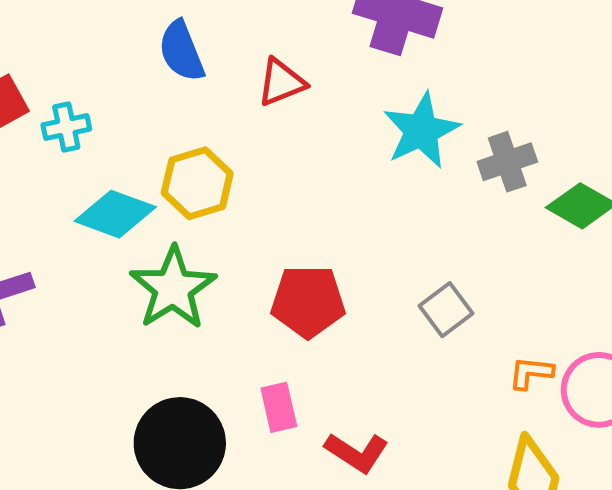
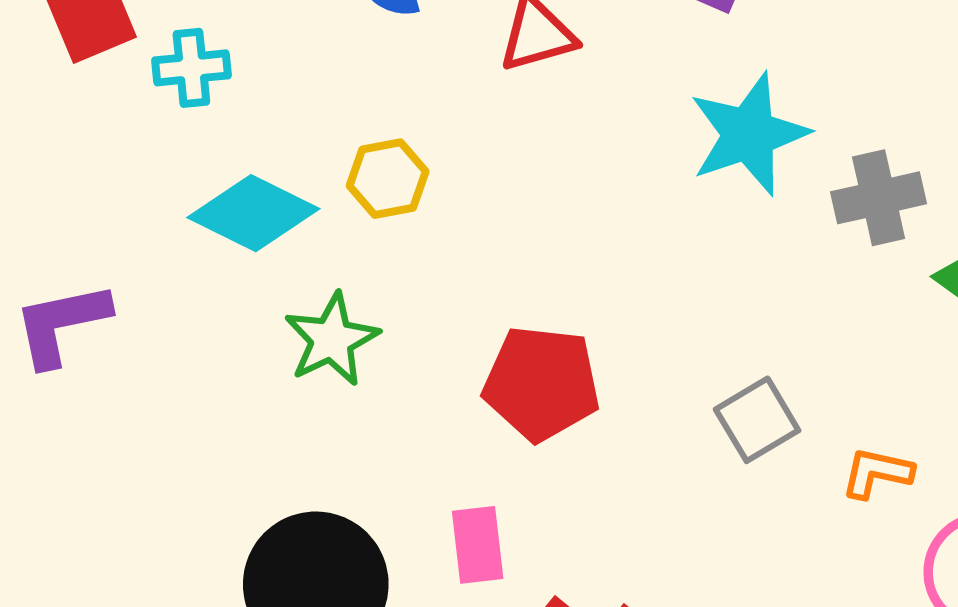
yellow hexagon: (197, 183) -> (388, 179), size x0.7
green star: (173, 288) -> (332, 339), size x0.7
orange L-shape: (531, 373) -> (877, 473), moved

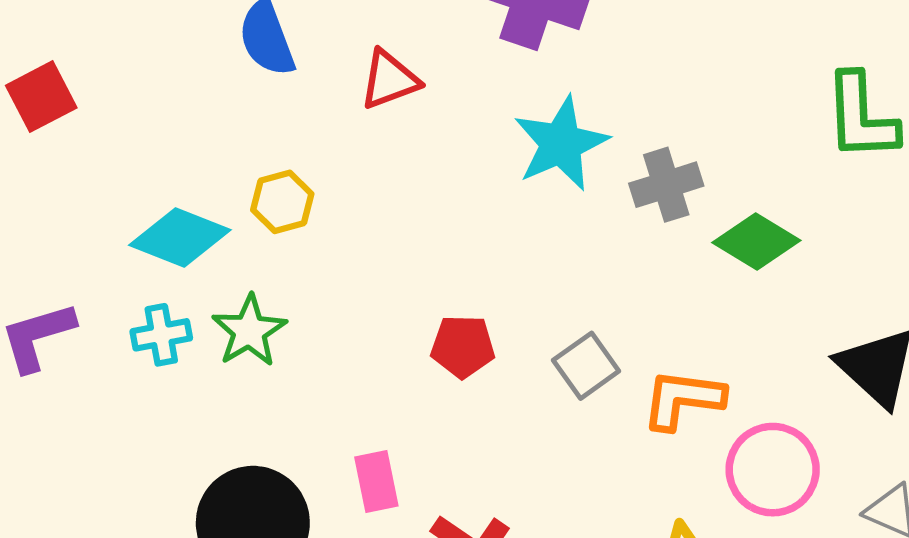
cyan cross: (191, 68) -> (161, 335), moved
red pentagon: (542, 383) -> (463, 346), moved, size x0.7
orange L-shape: (877, 473) -> (683, 399), size x1.5

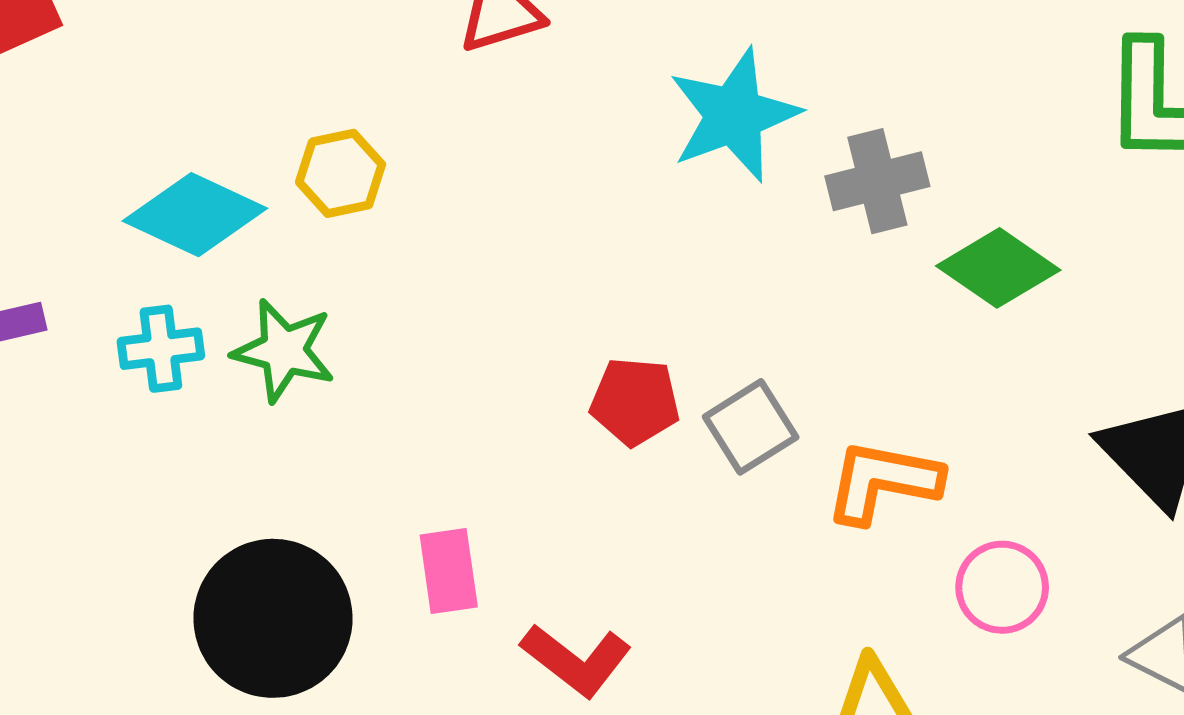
green star: (249, 331) -> (284, 351), turned -30
red pentagon: (463, 346) -> (635, 401), moved
pink circle: (773, 470) -> (1002, 587), size x0.7

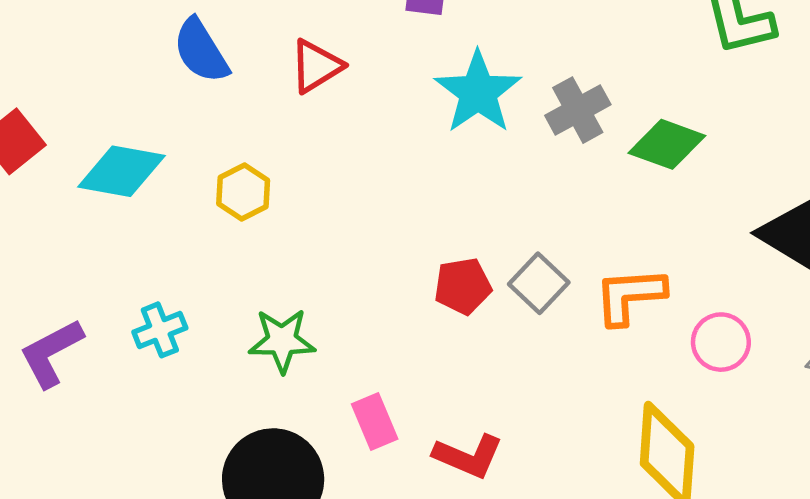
cyan diamond: (195, 215) -> (121, 171), moved
green star: (284, 351) -> (282, 341), moved

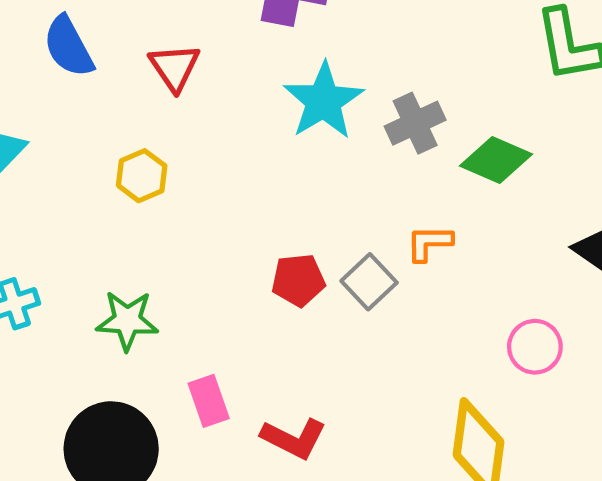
red triangle: (316, 66) -> (175, 67), turned -36
yellow hexagon: (243, 192) -> (142, 176), moved
orange L-shape: (630, 296) -> (429, 243), moved, size x0.7

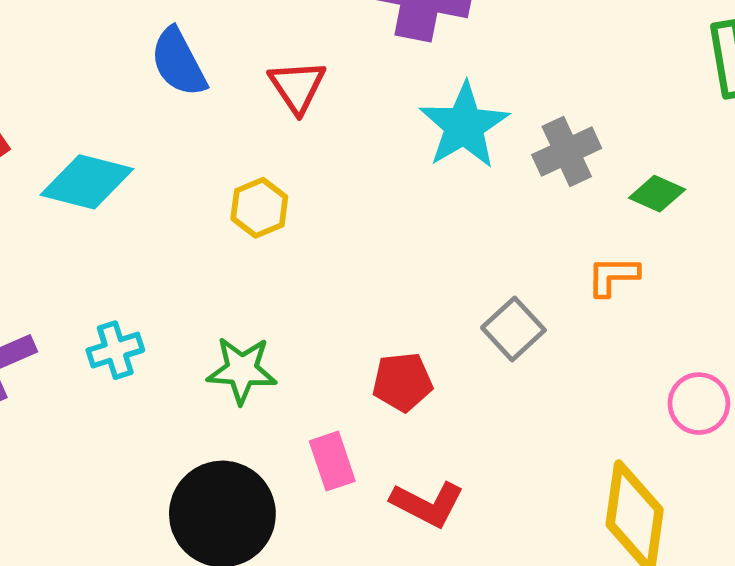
green diamond: (496, 160) -> (657, 194), size x0.7
orange L-shape: (429, 243) -> (613, 276), moved
red pentagon: (298, 280) -> (402, 382), moved

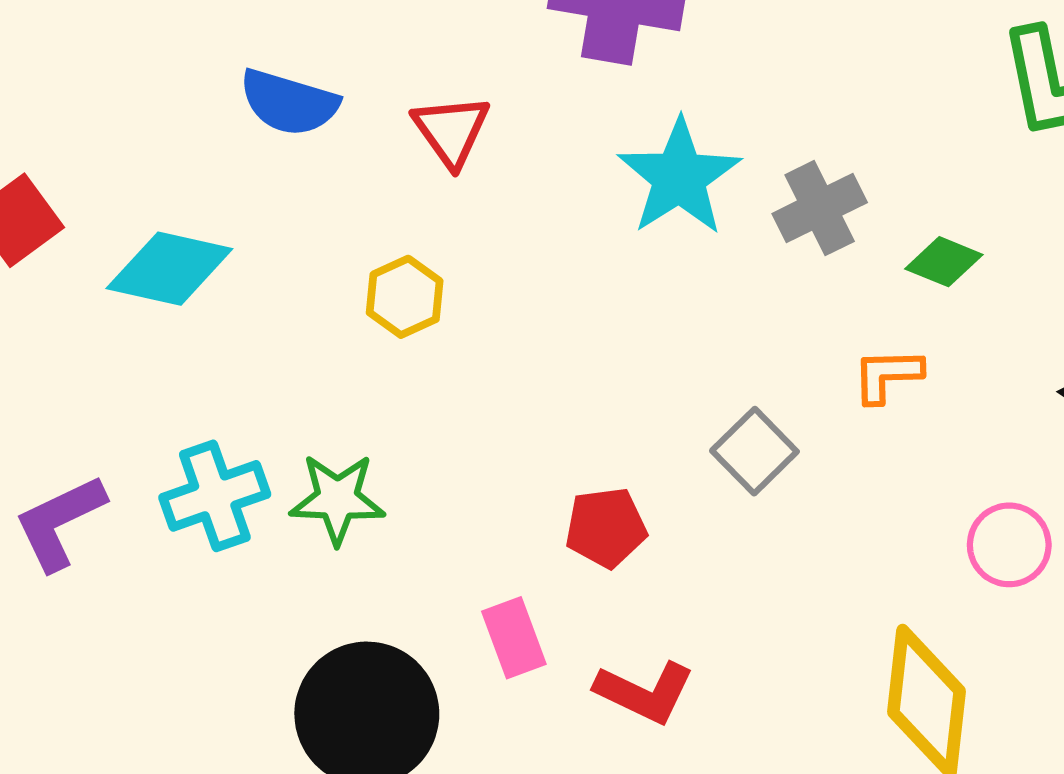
blue semicircle: (178, 62) -> (289, 103), turned -44
cyan cross: (115, 350) -> (215, 496), size x1.4
green star: (242, 370) -> (337, 499), moved

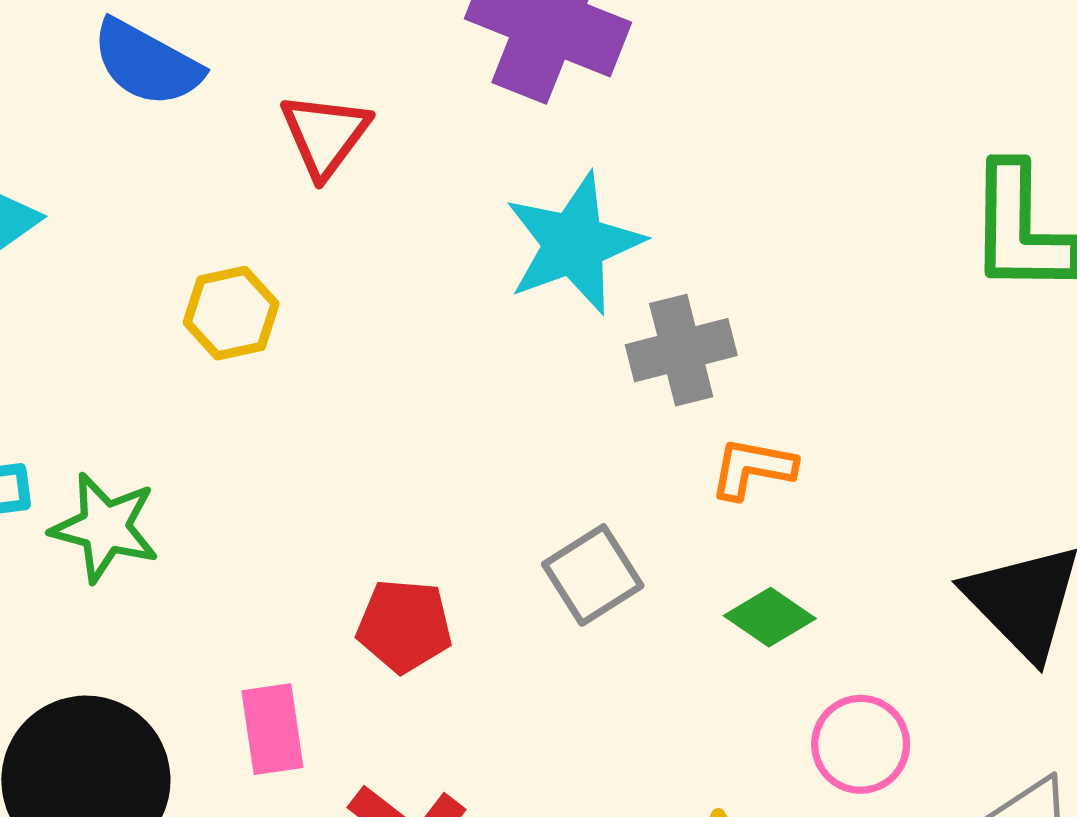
gray cross: (820, 208) -> (681, 350), moved
green diamond: (944, 262) -> (770, 617), moved
orange L-shape: (887, 375) -> (753, 468), moved

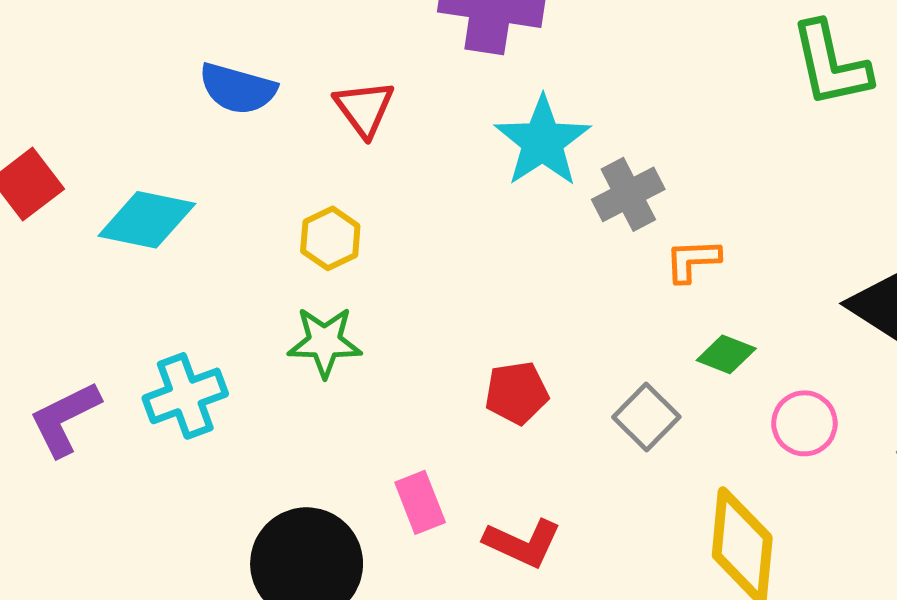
green star: (105, 527) -> (325, 342), moved
gray square: (593, 575) -> (646, 417), moved
red pentagon: (404, 626) -> (517, 393), moved

